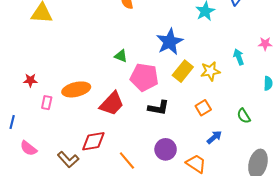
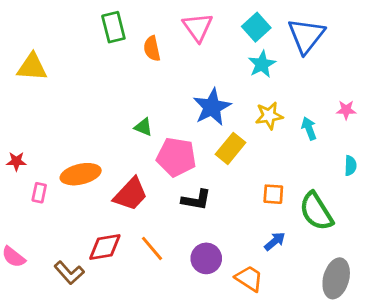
yellow star: (210, 71) -> (269, 116), moved
orange square: (203, 108) -> (273, 194), moved, turned 35
green semicircle: (244, 116) -> (316, 211), size x1.8
orange line: (127, 161) -> (152, 248), moved

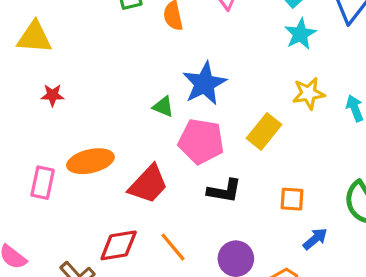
blue star: (212, 107) -> (204, 84), moved
red star: (16, 161) -> (52, 95), moved
pink rectangle: (39, 193) -> (43, 183), size x1.4
orange square: (273, 194) -> (292, 199), moved

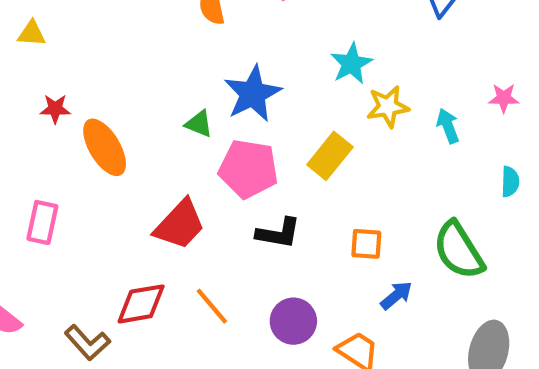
cyan star: (300, 34) -> (351, 64), moved
yellow triangle: (34, 37) -> (32, 34), size x0.6
orange ellipse: (90, 161) -> (105, 147), moved, turned 72

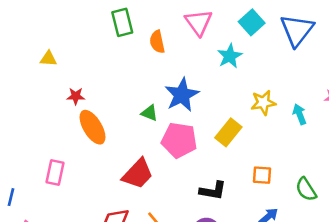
cyan star: (351, 64) -> (230, 56), moved
red star: (55, 109) -> (76, 96), moved
black L-shape: (278, 233) -> (213, 191), moved
orange square: (366, 244) -> (262, 175), moved
green semicircle: (459, 250) -> (306, 189), size x0.7

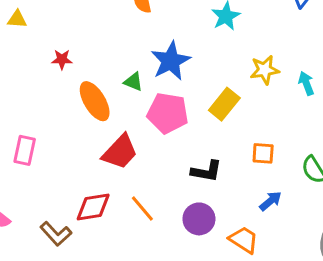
red star: (76, 96) -> (62, 59), moved
orange ellipse: (93, 127) -> (95, 101), moved

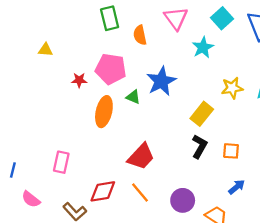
orange ellipse: (95, 101) -> (104, 112), turned 44
pink pentagon: (168, 113) -> (111, 69), moved
pink rectangle: (25, 150) -> (61, 162), moved
red trapezoid: (120, 152) -> (141, 157), moved
black L-shape: (206, 171) -> (200, 146), moved, turned -70

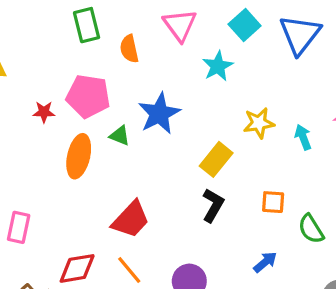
orange square: (231, 151) -> (273, 202), moved

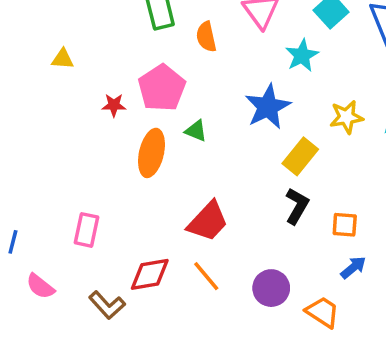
pink pentagon: (88, 96) -> (162, 88), turned 30
blue star: (159, 114) -> (268, 107), moved
orange square: (273, 202) -> (345, 225), moved

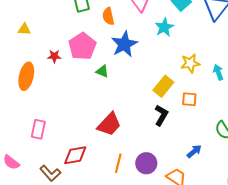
blue star: (268, 107) -> (124, 44), moved
orange ellipse: (151, 153) -> (26, 76), moved
orange square: (345, 225) -> (189, 99), moved
orange line: (206, 276) -> (118, 163), moved, turned 54

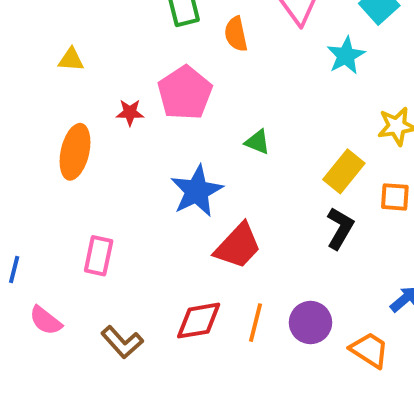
blue star: (124, 44) -> (197, 191), moved
green triangle: (102, 71) -> (258, 142), moved
red diamond: (75, 155) -> (199, 321), moved

